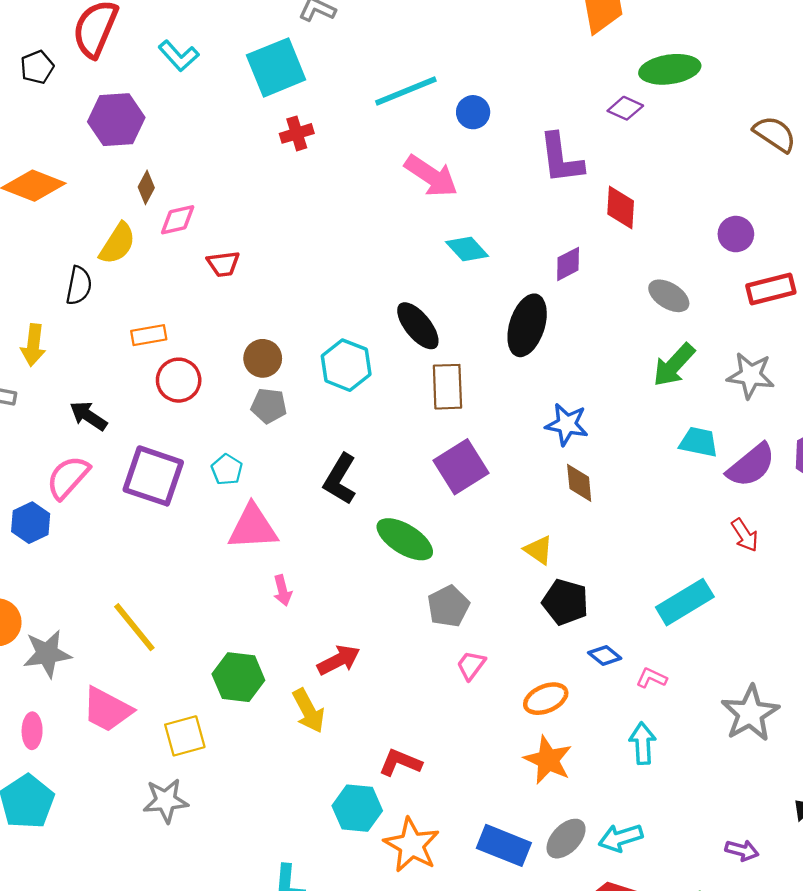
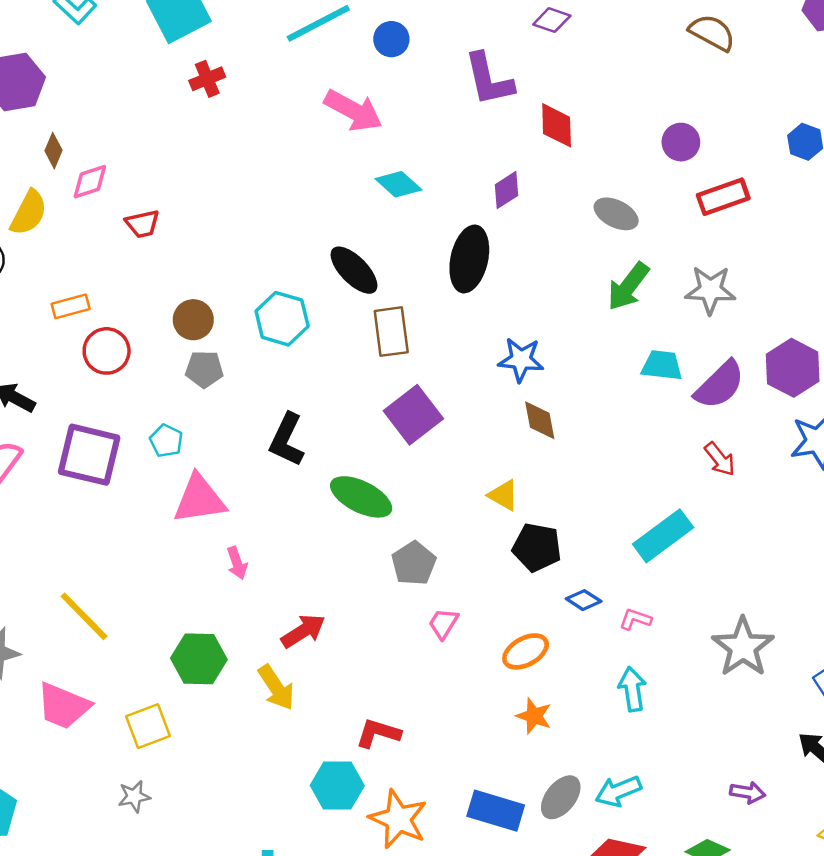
orange star: (548, 760) -> (534, 716), size x0.7
gray star: (166, 801) -> (134, 796), size x0.7

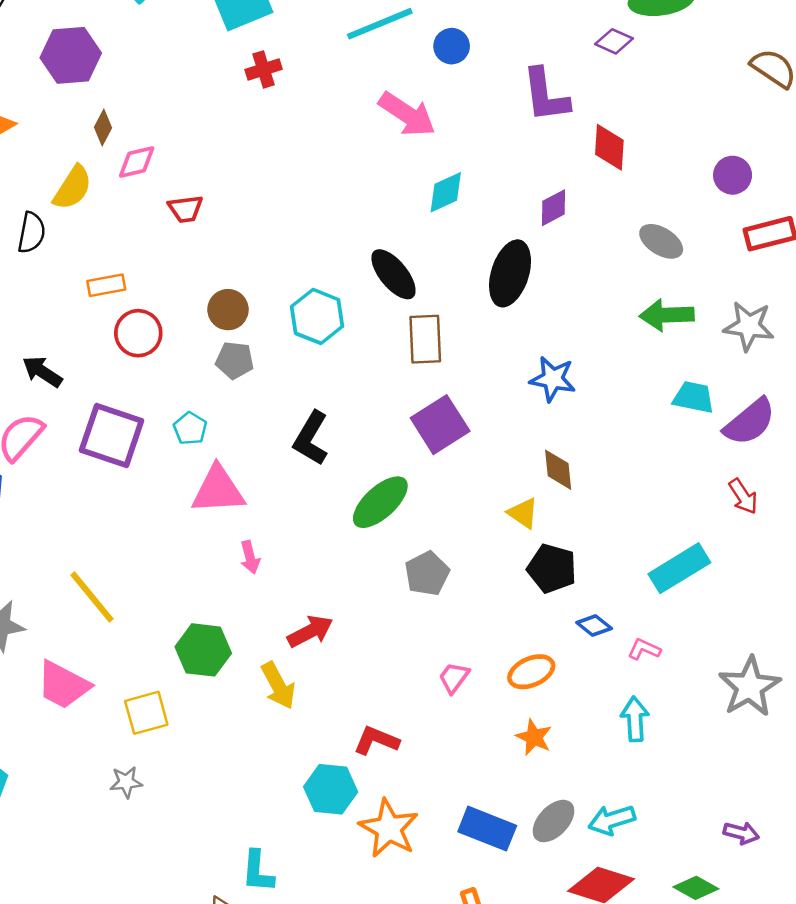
cyan diamond: (398, 184) -> (446, 192), turned -72
green arrow: (628, 286) -> (667, 315), turned 45
brown diamond: (540, 420) -> (558, 470), moved
green ellipse: (361, 497) -> (380, 502), turned -74
pink trapezoid: (443, 624) -> (454, 678), moved

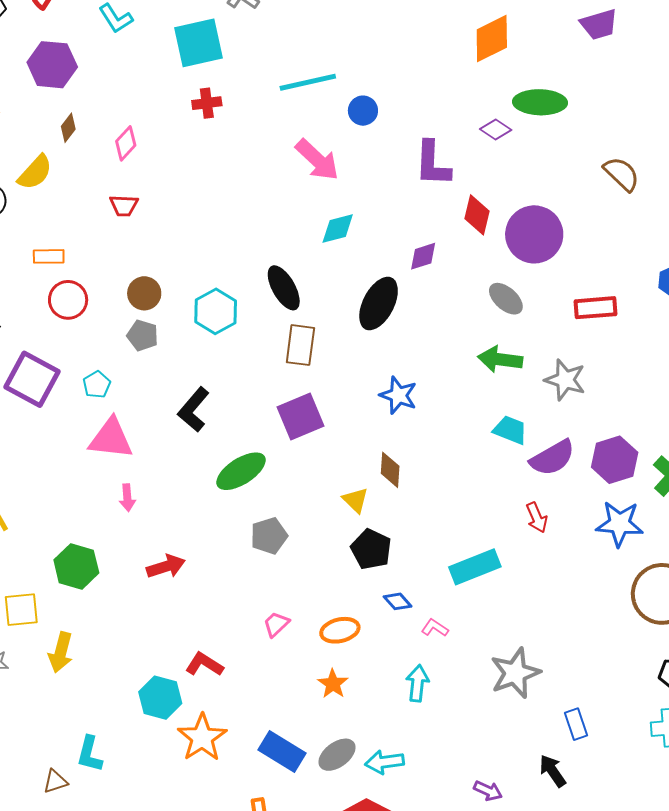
pink diamond: (137, 162) -> (126, 143), moved, turned -44
purple circle: (733, 175) -> (534, 234), moved, size x1.8
yellow arrow: (278, 686) -> (61, 652), moved, turned 33

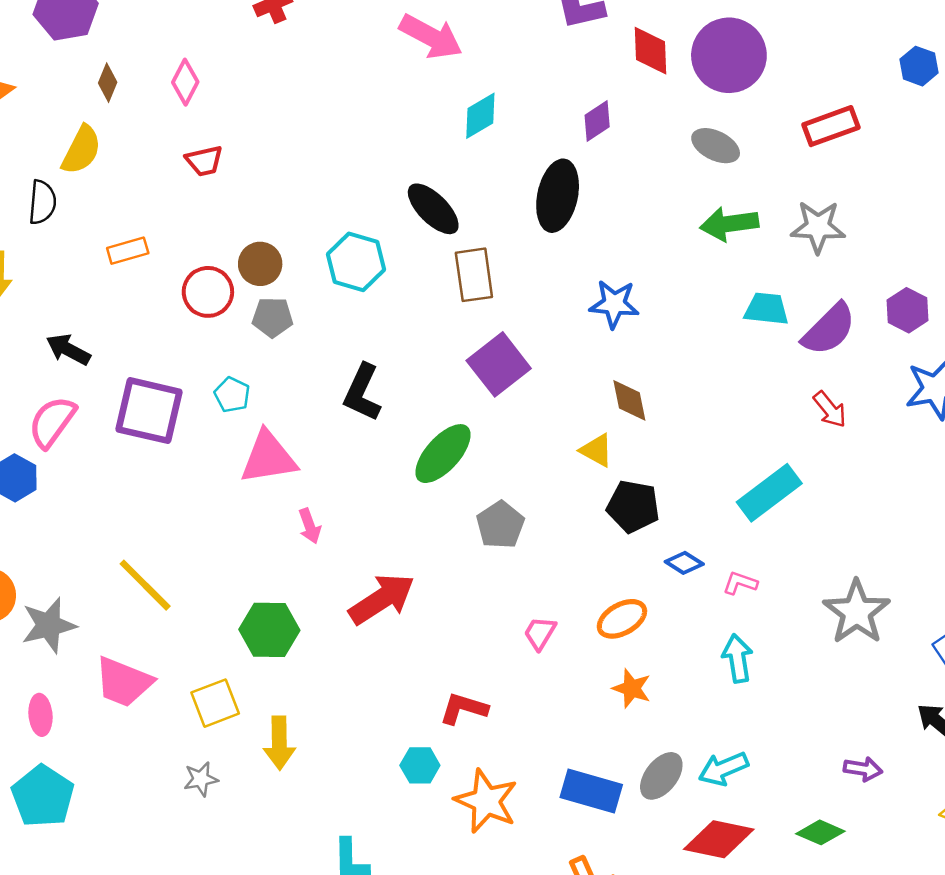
red circle: (68, 300) -> (208, 292), moved
purple hexagon: (615, 460) -> (908, 310), size x0.7
red arrow: (166, 566) -> (382, 599), size x1.4
cyan hexagon: (160, 698) -> (420, 765), size x0.7

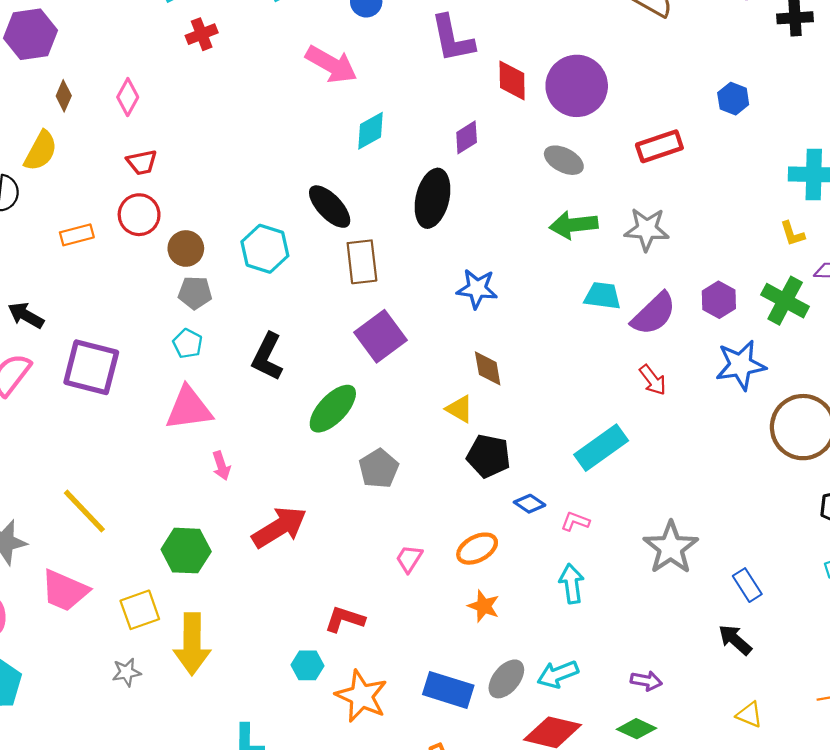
red circle: (208, 292) -> (139, 215), moved
cyan pentagon: (232, 395) -> (188, 344), moved
yellow arrow: (279, 743) -> (192, 644), size x1.4
purple arrow: (863, 769) -> (646, 681), moved

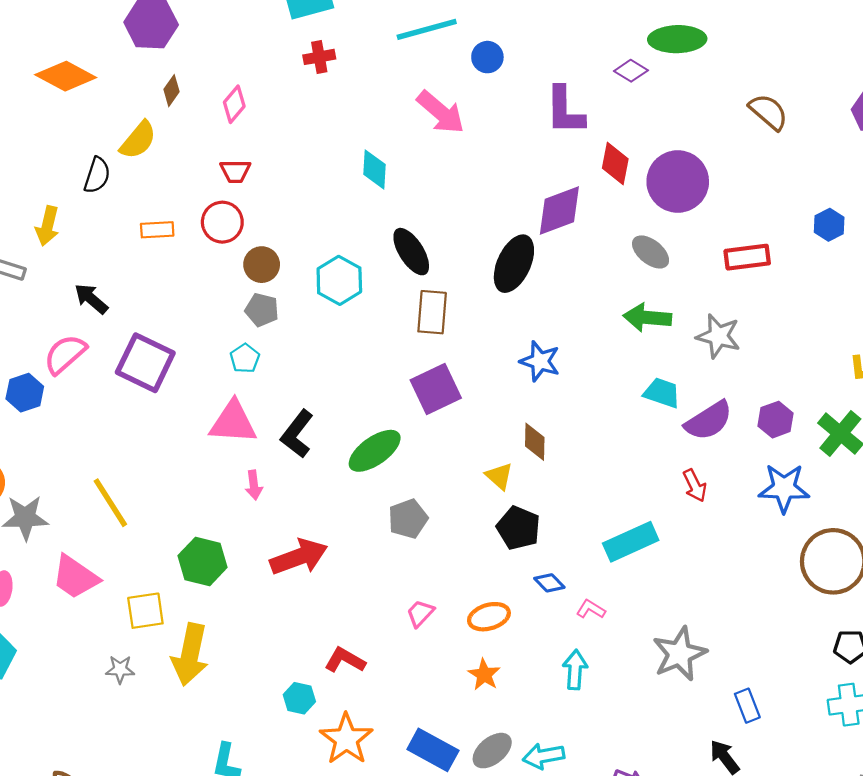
cyan diamond: (370, 131) -> (374, 169), moved, turned -69
purple diamond: (467, 137) -> (559, 211), size x1.6
black L-shape: (267, 357) -> (297, 434), moved

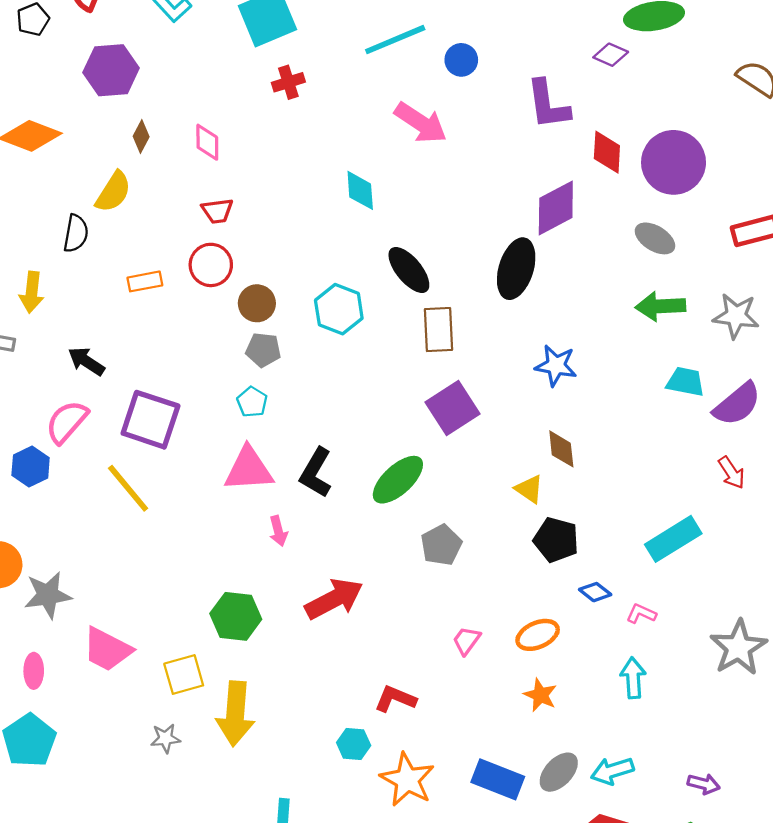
pink diamond: (234, 104) -> (207, 142), turned -33
yellow line: (110, 503) -> (128, 488), moved

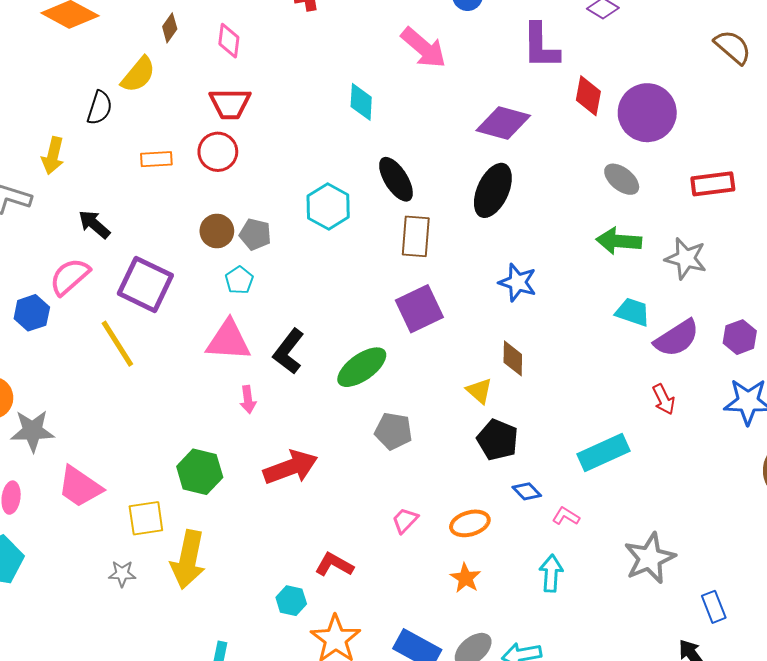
purple diamond: (556, 208) -> (503, 123), moved, turned 36
red trapezoid: (217, 211) -> (230, 104), size x1.4
brown circle: (257, 303) -> (217, 231), moved
gray pentagon: (441, 545) -> (393, 431), turned 30

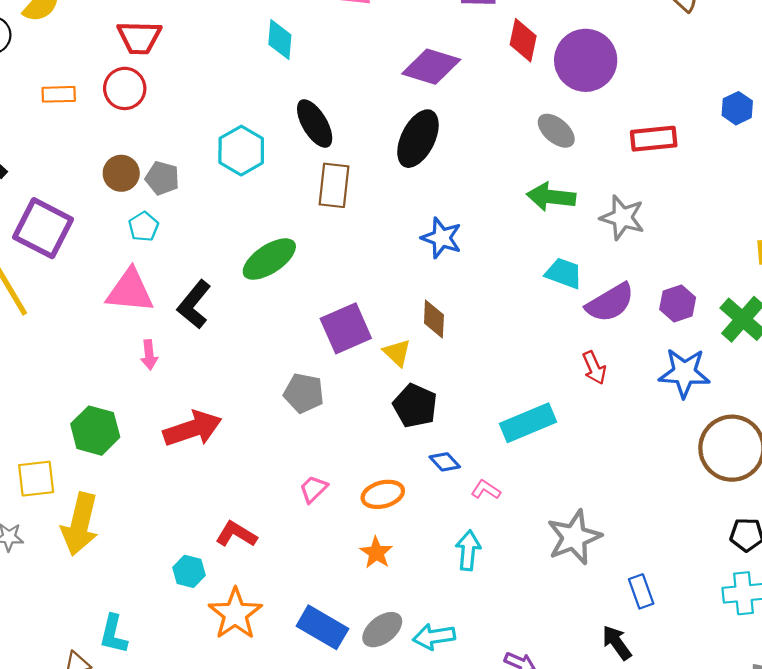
purple square: (419, 309) -> (346, 328), moved
green ellipse: (362, 367) -> (269, 259), moved

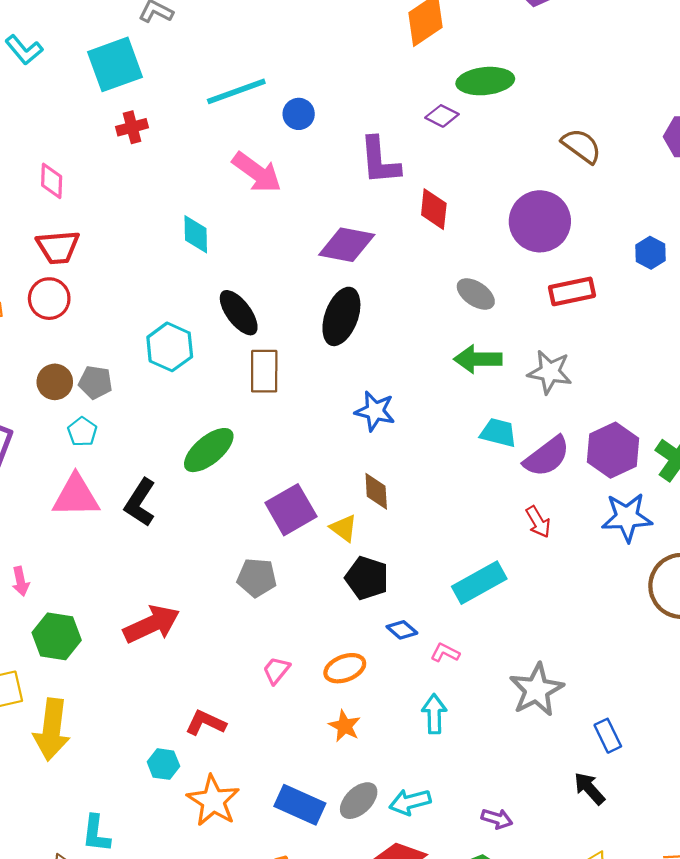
purple circle: (586, 60) -> (540, 221), moved
purple hexagon: (678, 303) -> (613, 450), size x1.5
pink arrow: (149, 355) -> (20, 581), moved

